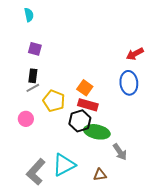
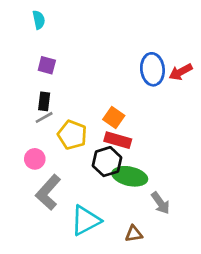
blue ellipse: (129, 83) -> (152, 69), moved
gray L-shape: (36, 172) -> (48, 192), moved

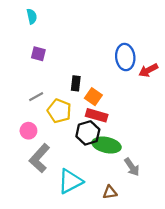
red arrow: (181, 72) -> (148, 70), moved
black rectangle: (44, 101) -> (76, 83), moved

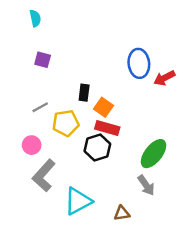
yellow pentagon: (59, 111) -> (66, 123), turned -30
green ellipse: (107, 145) -> (153, 154), moved, turned -64

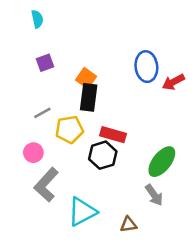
purple square: (43, 60) -> (45, 63), turned -35
black rectangle: (84, 93) -> (89, 97), size x1.5
orange square: (104, 107) -> (86, 78), moved

